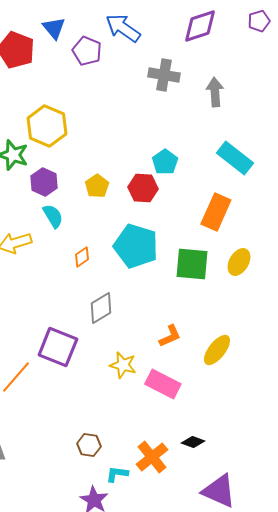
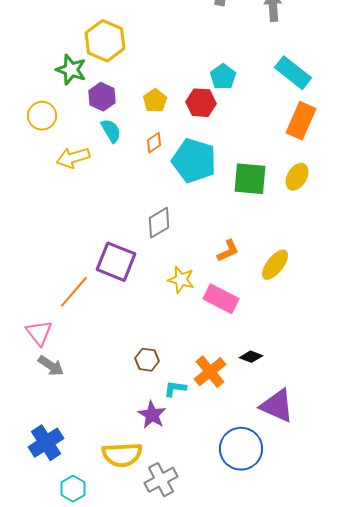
orange rectangle: (216, 212) -> (301, 121), moved
orange diamond: (82, 257) -> (154, 143), moved

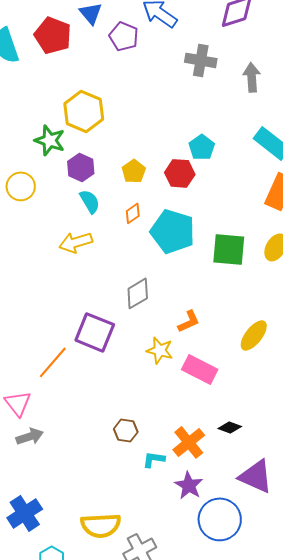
yellow arrow: (73, 158) -> (76, 242), moved
orange L-shape: (228, 251) -> (189, 321), moved
gray arrow: (51, 366) -> (30, 436), turned -52
purple star: (152, 415) -> (189, 485), moved

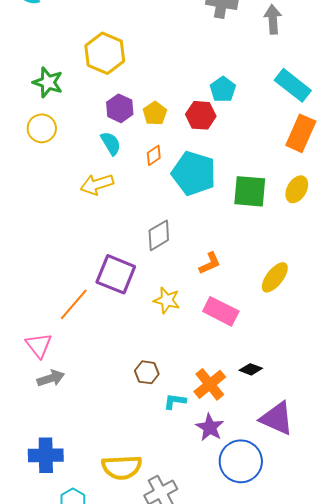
green star: (50, 140) -> (48, 82), moved
purple hexagon: (81, 167) -> (120, 108), moved
yellow star: (160, 350) -> (167, 300), moved
blue cross: (25, 513) -> (46, 455), turned 32

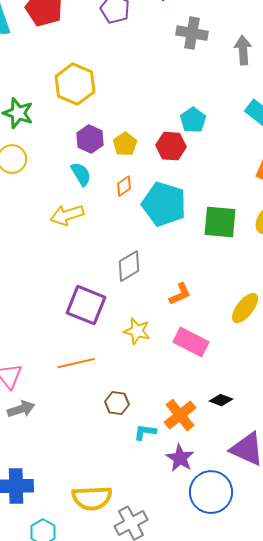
orange line: (74, 304) -> (76, 363), moved, turned 36

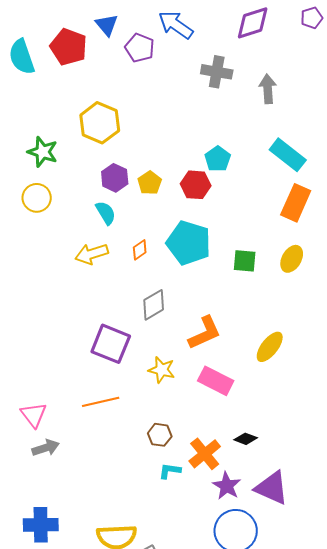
orange diamond: (124, 186) -> (140, 250), moved
green square: (220, 222) -> (245, 261), size x0.7
orange L-shape: (180, 294) -> (205, 333), size x1.5
brown hexagon: (117, 403) -> (160, 435), moved
purple star: (180, 458) -> (227, 486), moved

